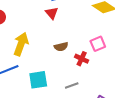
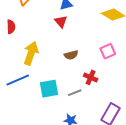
red cross: (82, 59) -> (91, 77), moved
gray line: (72, 86) -> (75, 93), moved

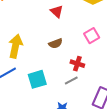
red triangle: (61, 22) -> (57, 11), moved
gray line: (75, 93) -> (71, 81), moved

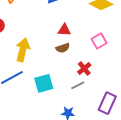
red triangle: (57, 11) -> (64, 30), moved, turned -40
red cross: (77, 64) -> (84, 69), turned 32

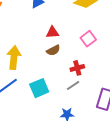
red cross: (84, 69) -> (77, 68), turned 32

